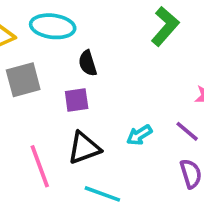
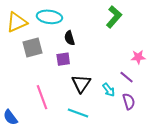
cyan arrow: (139, 135) -> (109, 90), moved, turned -96
black triangle: (84, 148) -> (81, 83), moved, turned -36

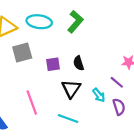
green L-shape: (114, 17) -> (75, 22), moved
black semicircle: (70, 38) -> (79, 63), moved

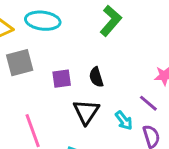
green L-shape: (75, 22) -> (111, 21), moved

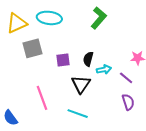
black semicircle: (96, 77) -> (88, 59), turned 32
cyan arrow: (124, 121) -> (104, 69), moved, turned -64

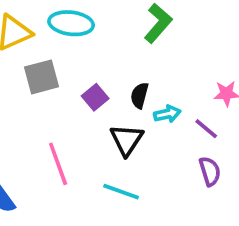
purple square: (63, 60) -> (95, 97), turned -32

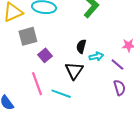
purple square: (95, 97) -> (45, 55), moved
cyan line: (121, 192) -> (61, 94), moved

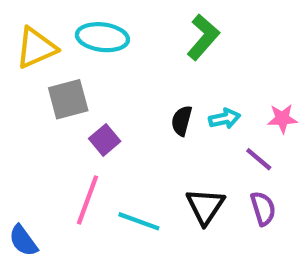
cyan arrow: (96, 56) -> (225, 119), moved
black triangle: (74, 71) -> (205, 206), moved
pink line: (37, 84) -> (87, 200), turned 40

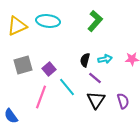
gray square: (68, 99) -> (23, 65), moved
purple line: (259, 159) -> (95, 78), moved
cyan line: (139, 221) -> (67, 87), moved, turned 30

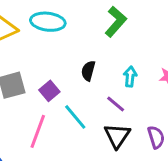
cyan arrow: (105, 59) -> (130, 77), turned -72
black semicircle: (85, 60) -> (88, 71), moved

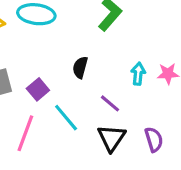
cyan arrow: (130, 77) -> (138, 74), moved

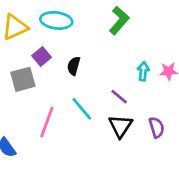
black semicircle: (80, 67) -> (74, 66), moved
purple square: (38, 89) -> (42, 57), moved

